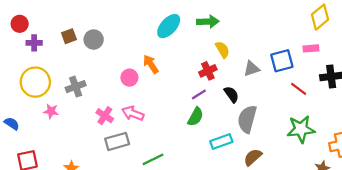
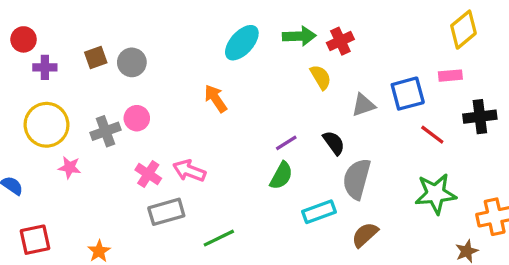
red cross: (208, 71) -> (340, 41), moved
pink circle: (129, 78) -> (137, 118), moved

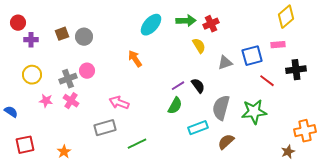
yellow circle: (46, 125) -> (32, 75), size x0.7
black semicircle: (334, 143) -> (198, 86), moved
pink cross: (148, 174) -> (71, 101), moved
green star: (436, 194) -> (254, 112), moved

